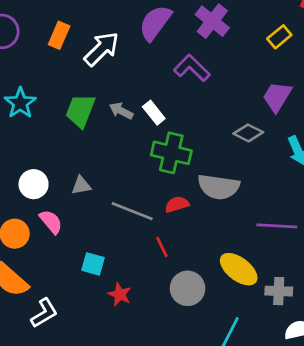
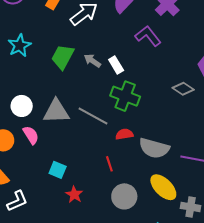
gray triangle: (81, 185) -> (56, 111), size x1.8
gray semicircle: (219, 187) -> (154, 148), moved
gray line: (132, 211) -> (93, 116), moved

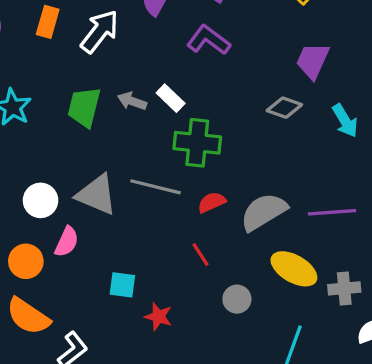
gray triangle: (56, 111) -> (97, 195), turned 40
pink semicircle: (31, 135) -> (67, 242), turned 72
gray semicircle: (154, 148) -> (264, 212), turned 148
gray circle: (124, 196) -> (237, 299), size x0.7

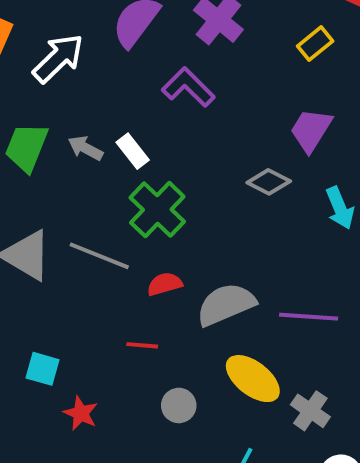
green cross: (197, 143) -> (157, 210), turned 30
red line: (201, 254) -> (142, 345), turned -60
gray cross: (344, 288) -> (310, 411), turned 32

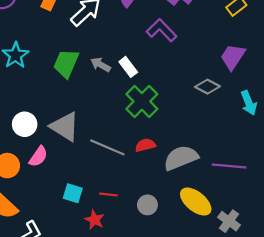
gray line: (99, 256) -> (107, 147), moved
red line: (142, 345) -> (108, 194), moved
gray circle: (179, 405) -> (147, 205), moved

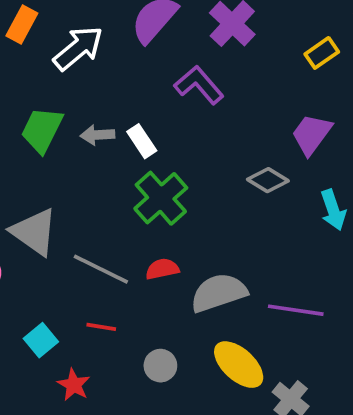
gray arrow: (101, 65) -> (97, 135), turned -36
cyan square: (73, 193) -> (41, 340), turned 30
red line: (108, 194) -> (101, 327), moved

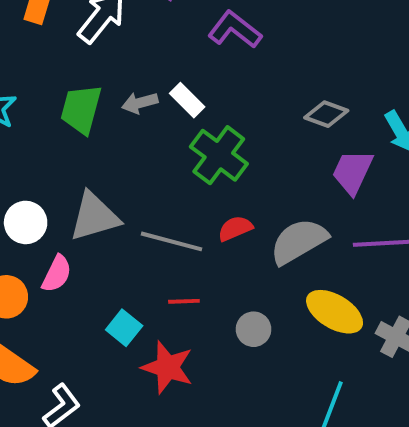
purple trapezoid: (311, 134) -> (352, 172), moved
gray triangle: (34, 232) -> (94, 217), turned -40
red star: (74, 385) -> (167, 367), size x1.5

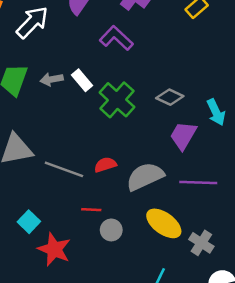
green cross: (219, 155) -> (117, 100), moved
red line: (184, 301) -> (91, 210), moved

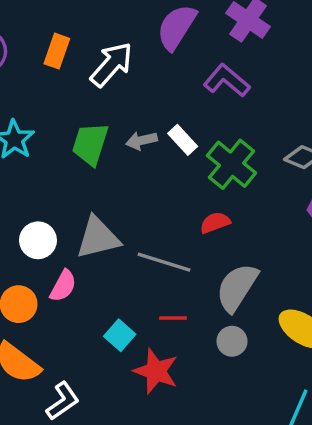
red semicircle: (105, 165) -> (215, 223), moved
gray semicircle: (145, 177) -> (237, 287), moved, turned -30
red line: (91, 210) -> (173, 318), moved

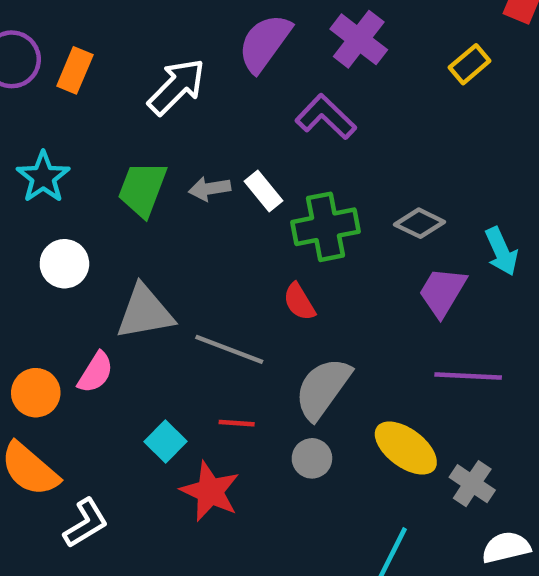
orange rectangle: (57, 51) -> (75, 70), moved
green cross: (232, 164) -> (325, 227), turned 36
red semicircle: (215, 223) -> (299, 302), turned -104
white circle: (38, 240) -> (64, 264), moved

